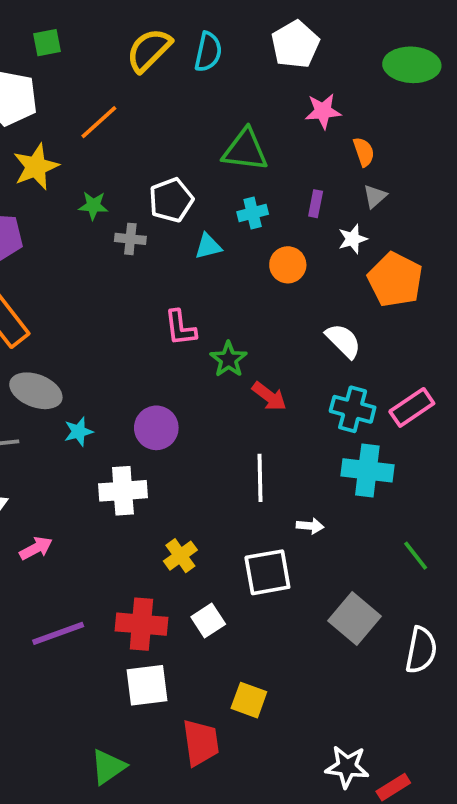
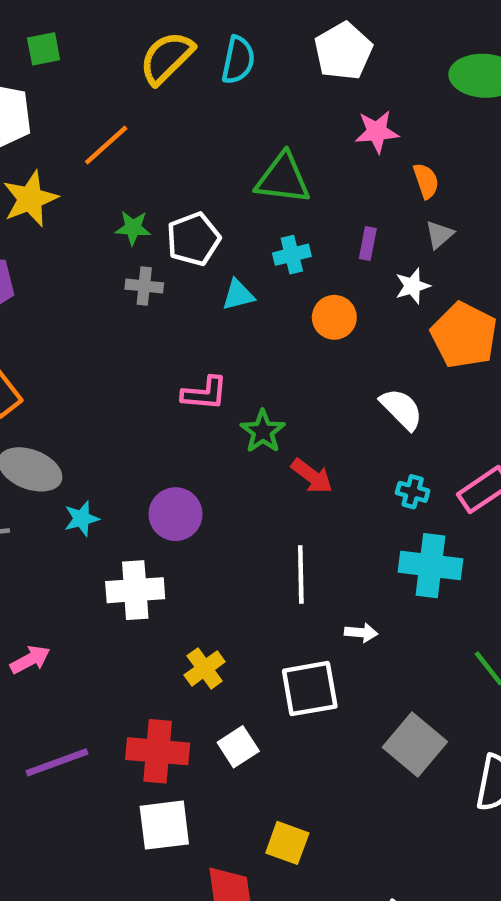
green star: (93, 206) -> (133, 228), moved
pink L-shape: (180, 328) -> (205, 393), turned -78
cyan cross: (353, 409) -> (413, 492), size x0.6

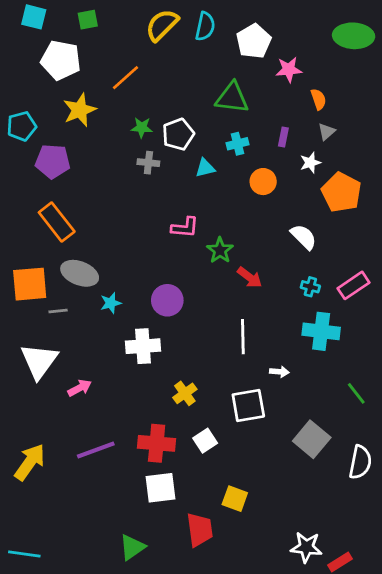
white pentagon: (343, 51) -> (254, 41), moved

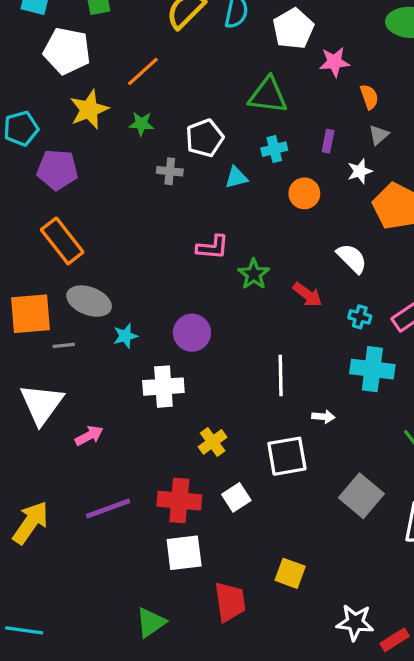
green star: (142, 128) -> (141, 124), moved
red arrow: (250, 277) -> (308, 295), moved
yellow square: (235, 499) -> (290, 573), moved

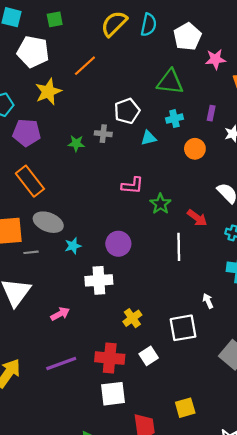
green star: (141, 124) -> (76, 143), moved
white line: (281, 375) -> (179, 247), moved
white arrow: (323, 417) -> (208, 301), turned -120
pink arrow: (89, 436) -> (60, 314), moved
yellow square: (290, 573) -> (185, 408), turned -36

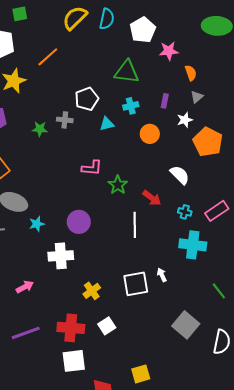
white square: (183, 328) -> (136, 284), moved

